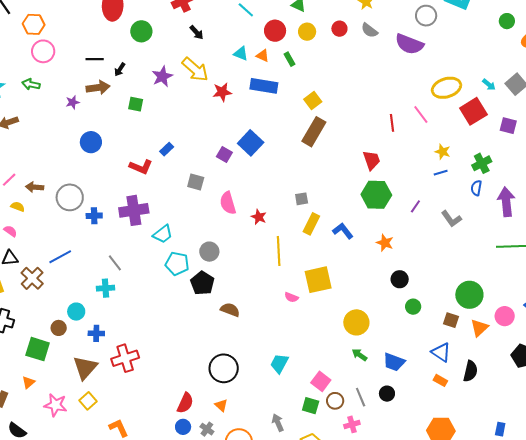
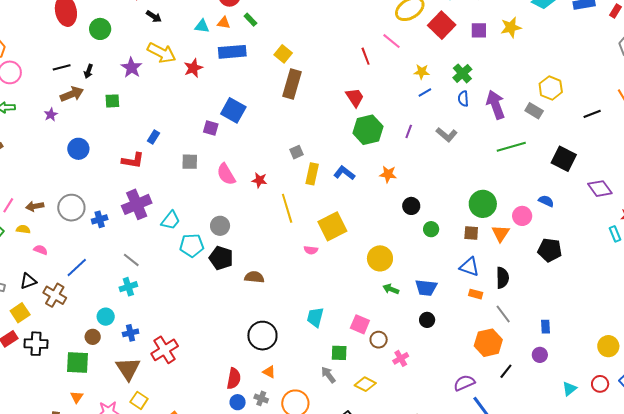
pink semicircle: (10, 231) -> (41, 250), moved
gray line: (361, 397) -> (503, 314), moved
green square: (311, 406) -> (339, 353), moved

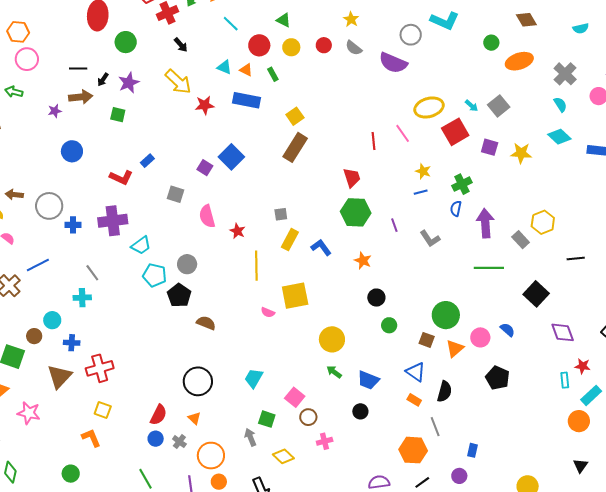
purple star: (131, 68) -> (129, 83), moved
purple line: (409, 131) -> (394, 225), turned -56
yellow square: (139, 400) -> (103, 410), moved, turned -30

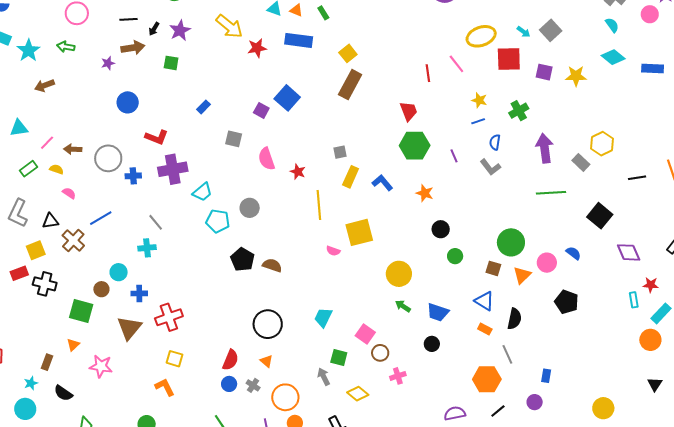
red square: (455, 132) -> (509, 59), turned 32
red L-shape: (121, 177) -> (157, 137), moved
blue semicircle: (456, 209) -> (495, 142), moved
black pentagon: (179, 295) -> (242, 260), moved

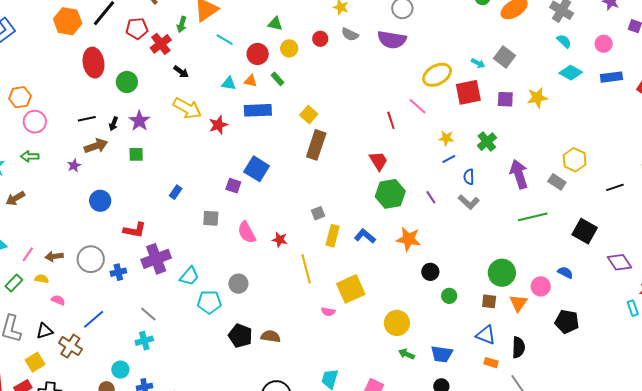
pink circle: (650, 14) -> (604, 44), moved
orange star: (425, 193) -> (408, 239), size x1.4

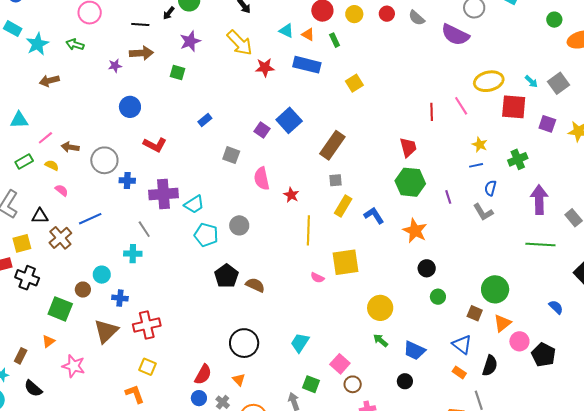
black arrow: (114, 124) -> (169, 13), moved
brown rectangle: (316, 145) -> (332, 145), moved
purple cross: (156, 259) -> (164, 194), moved
pink circle: (541, 286) -> (519, 341), moved

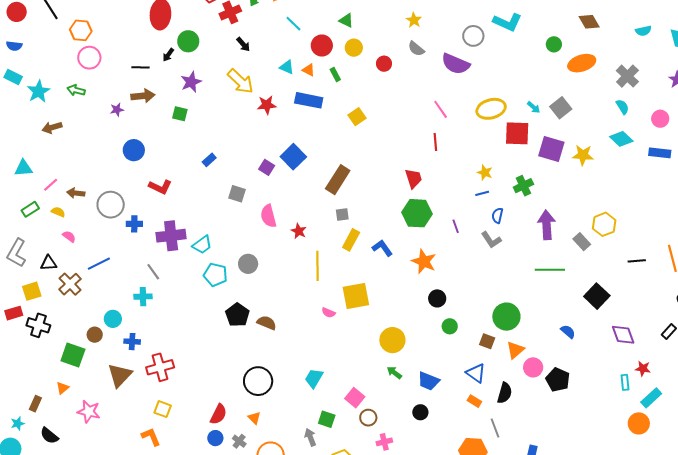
red circle: (387, 14) -> (384, 64), moved
pink line: (461, 106) -> (441, 109), moved
purple square: (547, 124) -> (551, 149), size x1.5

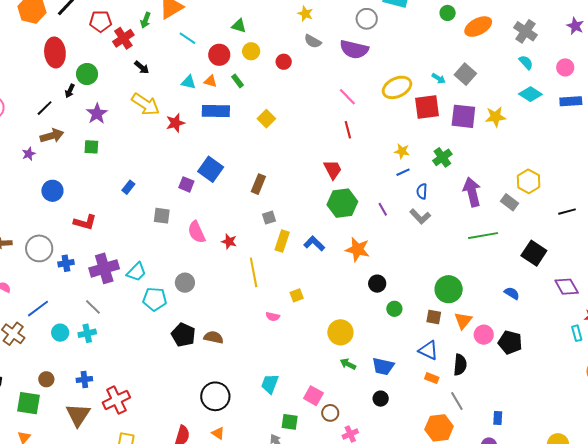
black line: (140, 67) -> (45, 108), turned -36
brown rectangle: (338, 180) -> (258, 184), size x0.7
yellow square: (356, 296) -> (297, 295), size x0.5
cyan circle: (113, 319) -> (60, 333), moved

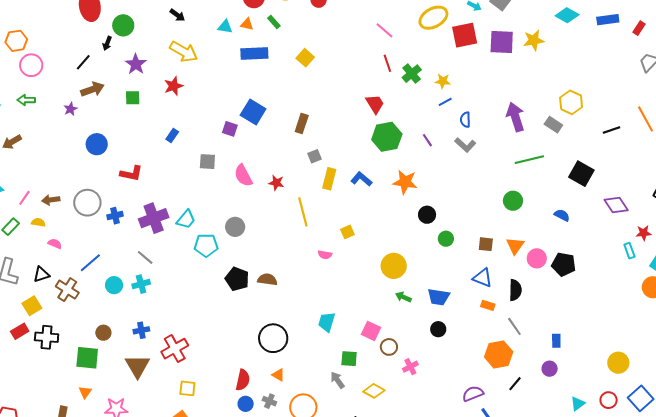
red star: (175, 123) -> (174, 86), moved
green cross: (442, 157) -> (412, 74), moved
green circle: (449, 289) -> (513, 201), moved, size x0.7

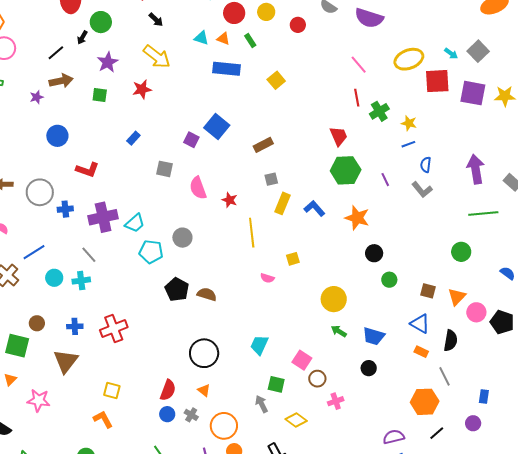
brown rectangle: (302, 124) -> (263, 145), turned 36
red cross: (175, 349) -> (114, 329), moved

